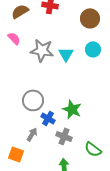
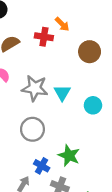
cyan circle: (93, 49) -> (93, 105), moved
gray circle: (33, 100) -> (32, 129), moved

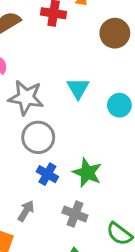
gray star: (35, 88) -> (26, 98), moved
blue cross: (42, 166) -> (47, 174), moved

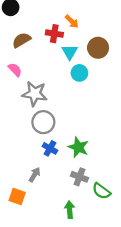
cyan triangle: (78, 88) -> (70, 52), moved
cyan circle: (119, 105) -> (79, 73), moved
gray cross: (75, 214) -> (79, 177), moved

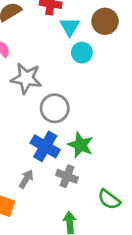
gray circle: (43, 122) -> (55, 108), moved
blue cross: (50, 148) -> (45, 146), size x1.5
gray cross: (79, 177) -> (67, 176), moved

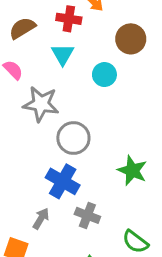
cyan triangle: (70, 27) -> (63, 54), moved
green star: (81, 145) -> (132, 171), moved

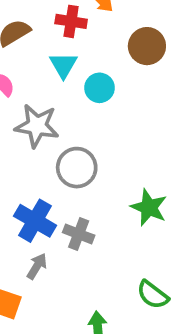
cyan circle: (104, 75) -> (99, 88), moved
blue cross: (63, 181) -> (35, 221), moved
gray cross: (87, 215) -> (79, 234), moved

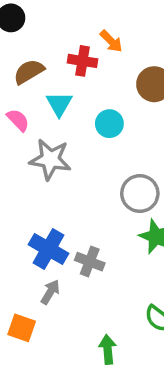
cyan triangle: (63, 65) -> (59, 104), moved
gray circle: (77, 168) -> (140, 193), moved

